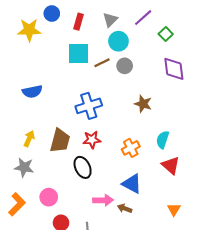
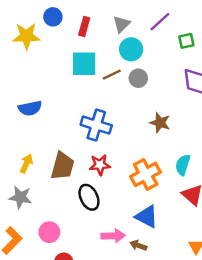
green square: (166, 34) -> (186, 41), turned 32
blue cross: (89, 106) -> (96, 125), turned 35
orange cross: (131, 148) -> (146, 174), size x1.4

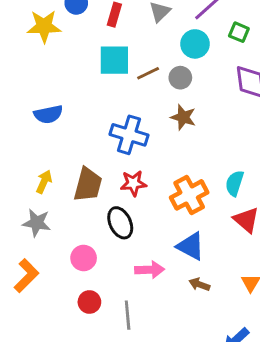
green square: (186, 41) -> (239, 32), turned 35
cyan circle: (131, 49) -> (195, 44), moved
brown star: (160, 123) -> (183, 117), moved
pink circle: (49, 232) -> (84, 258), moved
brown arrow: (138, 245) -> (199, 284), moved

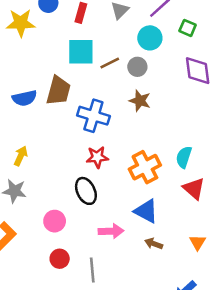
brown trapezoid: (88, 185) -> (58, 91), moved

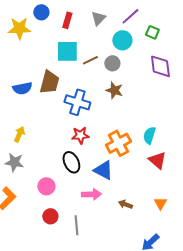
blue triangle: (146, 211) -> (103, 170), moved

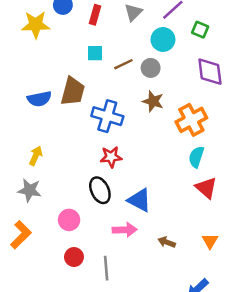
cyan square: (67, 51) -> (95, 53), size x0.6
orange cross: (118, 143) -> (191, 120), moved

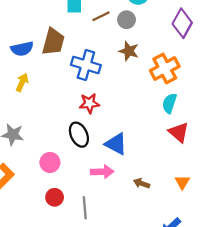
purple diamond: (210, 72) -> (182, 23), turned 36
yellow arrow: (36, 156) -> (22, 82), moved

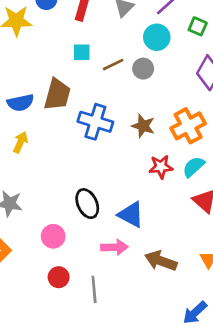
brown star: (129, 51) -> (143, 126), moved
red star: (89, 103) -> (161, 167), moved
cyan semicircle: (169, 103) -> (194, 167), turned 30
brown arrow: (142, 183) -> (161, 261), size x1.6

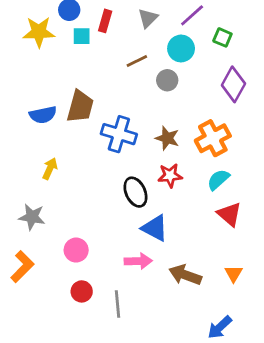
cyan square: (82, 52) -> (82, 36), moved
brown line: (113, 65) -> (137, 61), moved
yellow arrow: (20, 142) -> (50, 169), moved
red star: (161, 167) -> (170, 176), moved
black ellipse: (87, 204) -> (135, 192), moved

